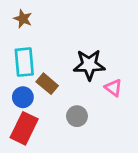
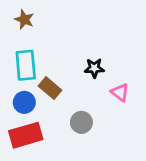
black star: (89, 65) -> (94, 68), size x0.6
red rectangle: (24, 128) -> (26, 135), turned 48

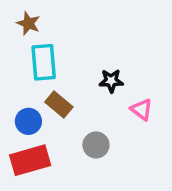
cyan rectangle: (26, 65) -> (44, 62), moved

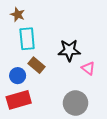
black star: (111, 81) -> (69, 50), size x1.5
gray circle: (96, 145) -> (76, 103), moved, size x1.5

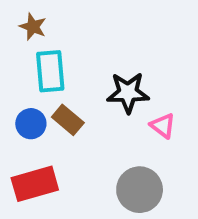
blue circle: (18, 76) -> (31, 124), moved

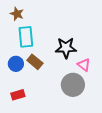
red rectangle: (35, 184) -> (18, 95), size x0.6
gray circle: (140, 190) -> (73, 85), moved

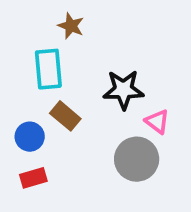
brown star: (17, 14) -> (71, 26), moved
blue circle: (16, 64) -> (30, 137), moved

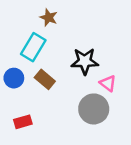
cyan rectangle: (48, 69) -> (33, 47), turned 36
blue circle: (30, 137) -> (14, 78), moved

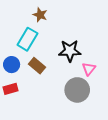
pink triangle: (108, 83) -> (89, 69), turned 32
red rectangle: (23, 122) -> (10, 89), moved

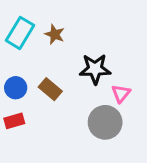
brown star: (40, 15) -> (55, 34), moved
cyan rectangle: (27, 39) -> (20, 33), moved

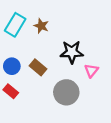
red rectangle: (14, 121) -> (11, 91), turned 56
gray circle: (105, 122) -> (66, 92), moved

